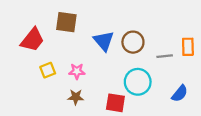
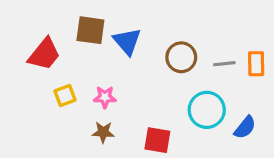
blue triangle: (104, 41) -> (127, 41), moved
gray line: (165, 56) -> (224, 64), moved
cyan circle: (138, 82) -> (207, 110), moved

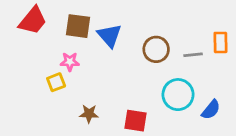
red trapezoid: (44, 54) -> (33, 21), moved
orange rectangle: (256, 64) -> (220, 42), moved
pink star: (105, 97) -> (70, 62), moved

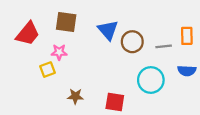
red trapezoid: (33, 21) -> (28, 34), moved
blue triangle: (109, 36) -> (108, 30), moved
blue semicircle: (211, 110) -> (187, 71), moved, turned 54

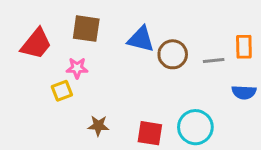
blue triangle: (108, 30) -> (141, 39), turned -35
cyan circle: (151, 80) -> (195, 127), moved

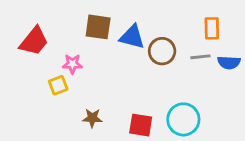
brown square: (86, 29) -> (98, 27), moved
orange rectangle: (244, 47) -> (212, 28), moved
blue semicircle: (244, 92) -> (229, 63), moved

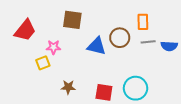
orange rectangle: (212, 28) -> (143, 22), moved
blue triangle: (132, 37) -> (97, 46), moved

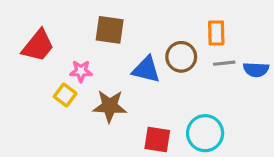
yellow square: (43, 63) -> (65, 95), turned -32
brown star: (68, 87) -> (110, 106), moved, size x1.5

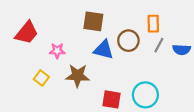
brown square: (110, 30) -> (93, 21), moved
gray line: (224, 63) -> (159, 45), turned -56
yellow square: (65, 95) -> (41, 78), moved

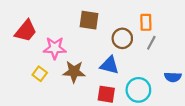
blue triangle: (104, 50) -> (109, 65), moved
blue semicircle: (182, 50) -> (173, 77), moved
pink star: (57, 51) -> (55, 48), size x1.5

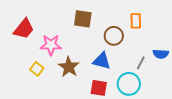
gray line: (151, 43) -> (141, 63), moved
brown star: (74, 72) -> (69, 67), turned 30
blue semicircle: (173, 77) -> (161, 54), moved

